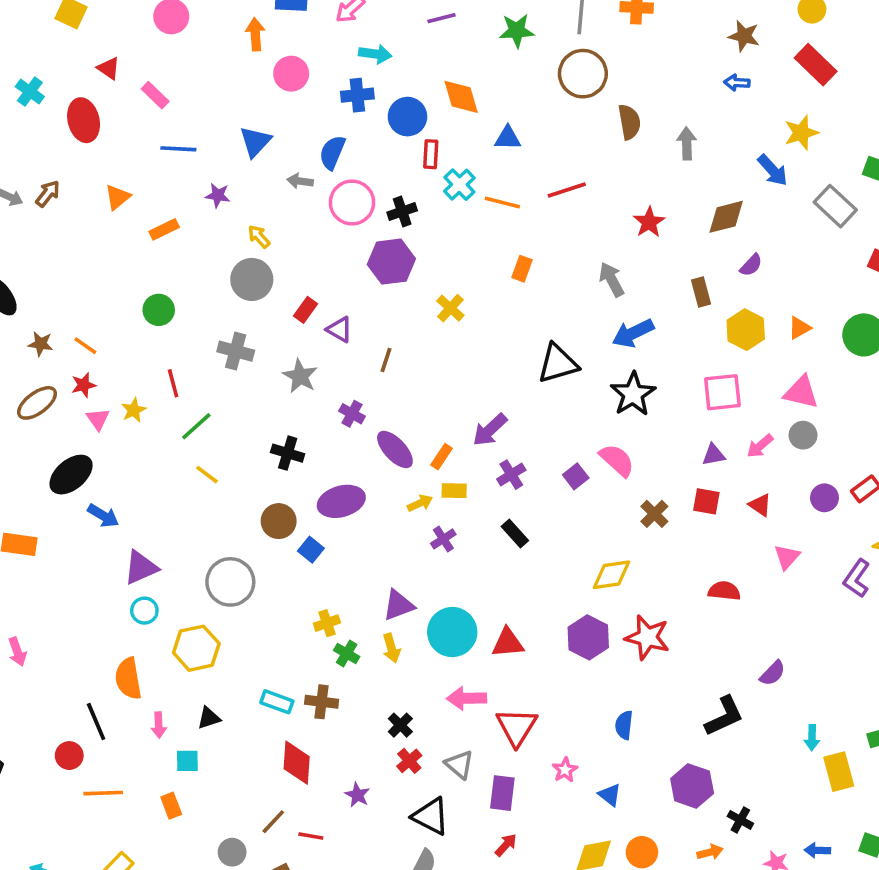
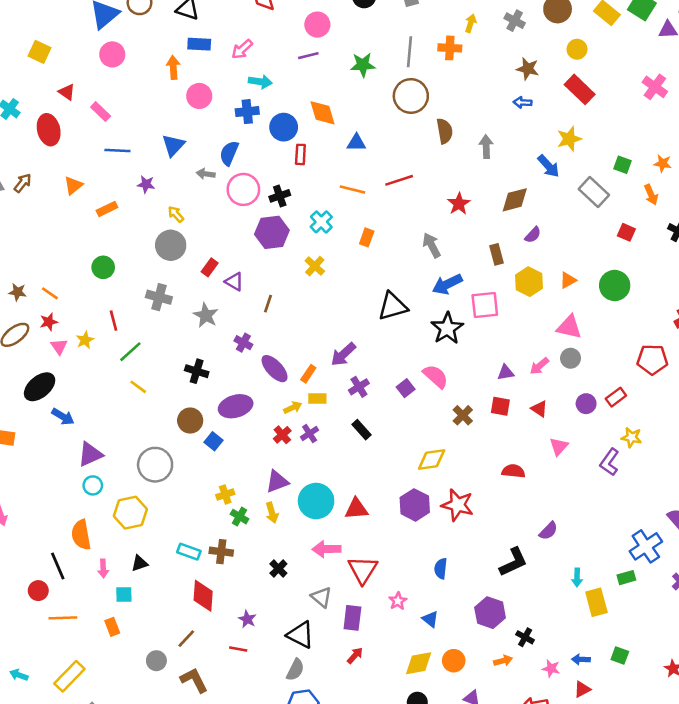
cyan cross: (459, 185) -> (321, 222), moved
pink square: (722, 392) -> (485, 305), moved
red cross: (409, 761) -> (282, 435), moved
red line: (311, 836) -> (238, 649), moved

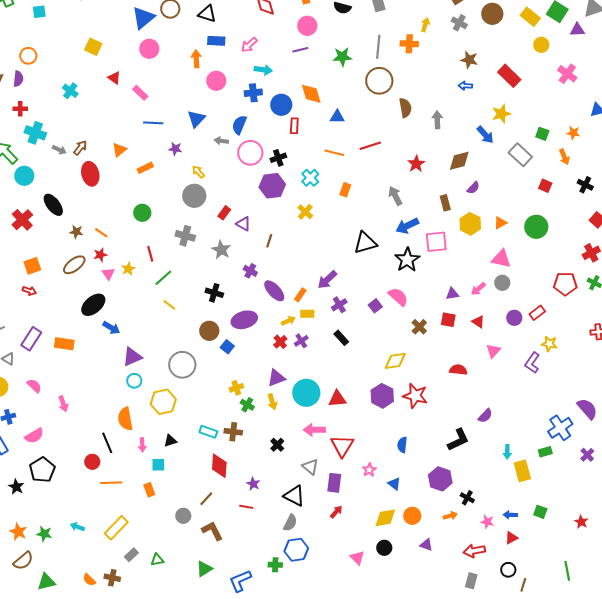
yellow circle: (577, 49) -> (541, 45), moved
red ellipse: (49, 130) -> (90, 174), moved

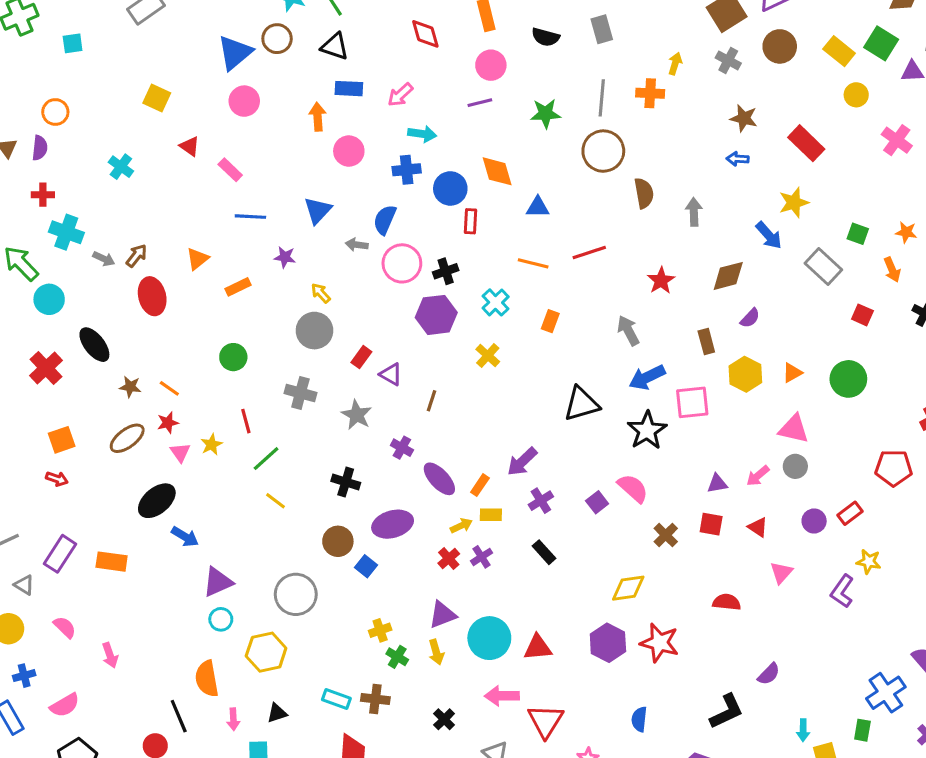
green rectangle: (545, 452) -> (862, 730), turned -64

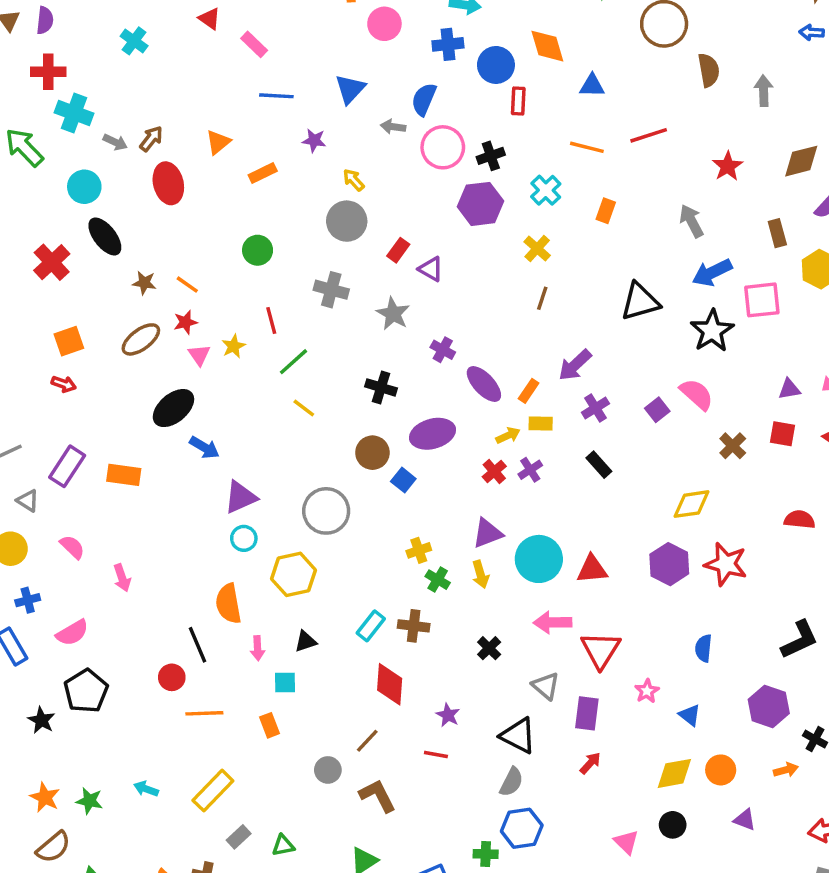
red cross: (43, 195) -> (48, 72), size x1.4
cyan circle: (49, 299) -> (84, 187), moved
brown line: (432, 401) -> (542, 298), moved
cyan rectangle: (336, 699) -> (371, 626), turned -72

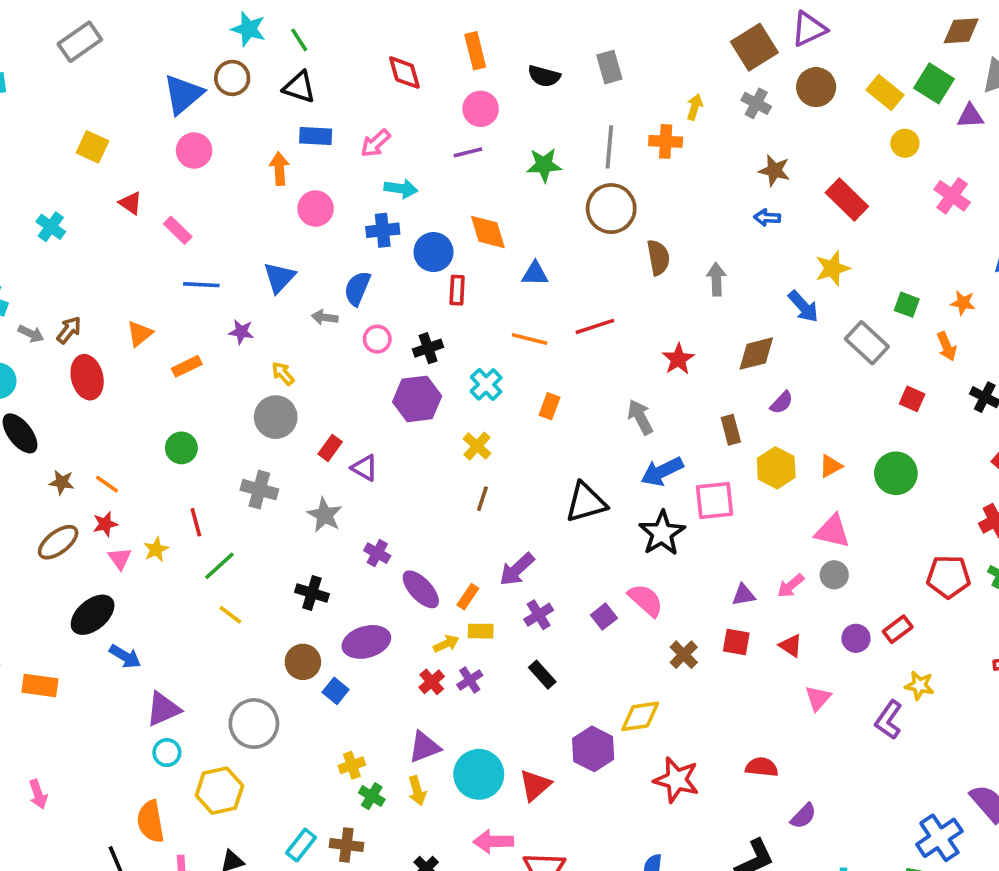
pink circle: (443, 147) -> (377, 339), size x0.6
red semicircle: (800, 520) -> (762, 767), moved
purple hexagon: (669, 564) -> (593, 749), moved
red triangle: (592, 569) -> (535, 785), turned -36

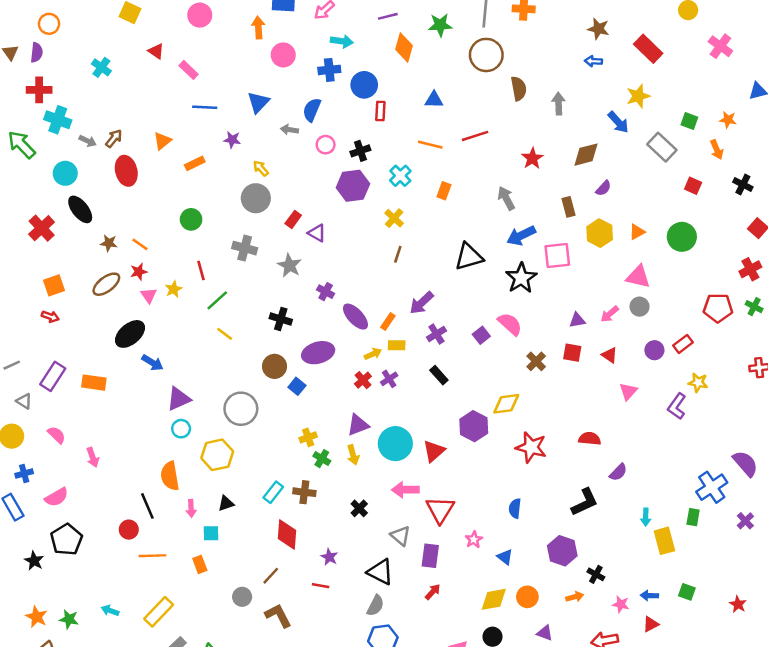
orange diamond: (488, 232) -> (404, 47), moved, turned 32

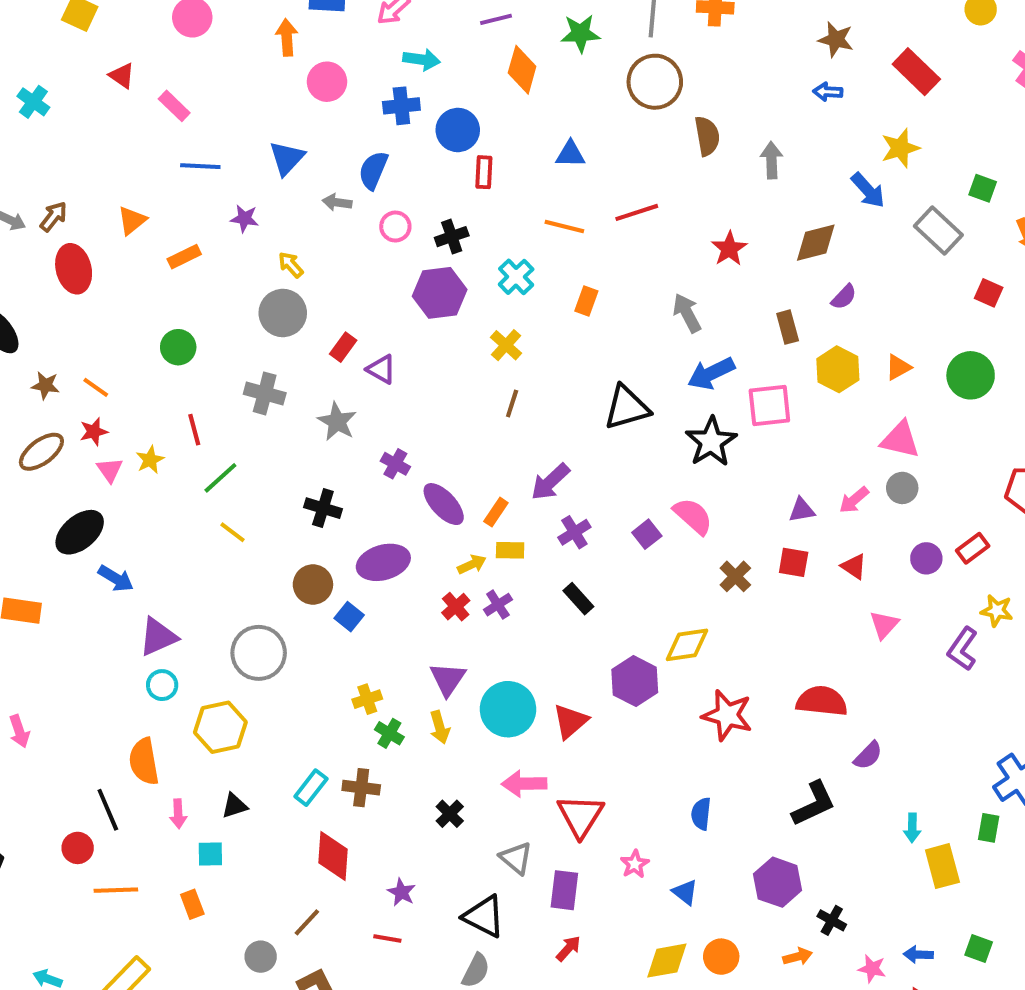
purple triangle: (358, 425) -> (448, 679), turned -35
red semicircle: (590, 439) -> (822, 701), size x1.4

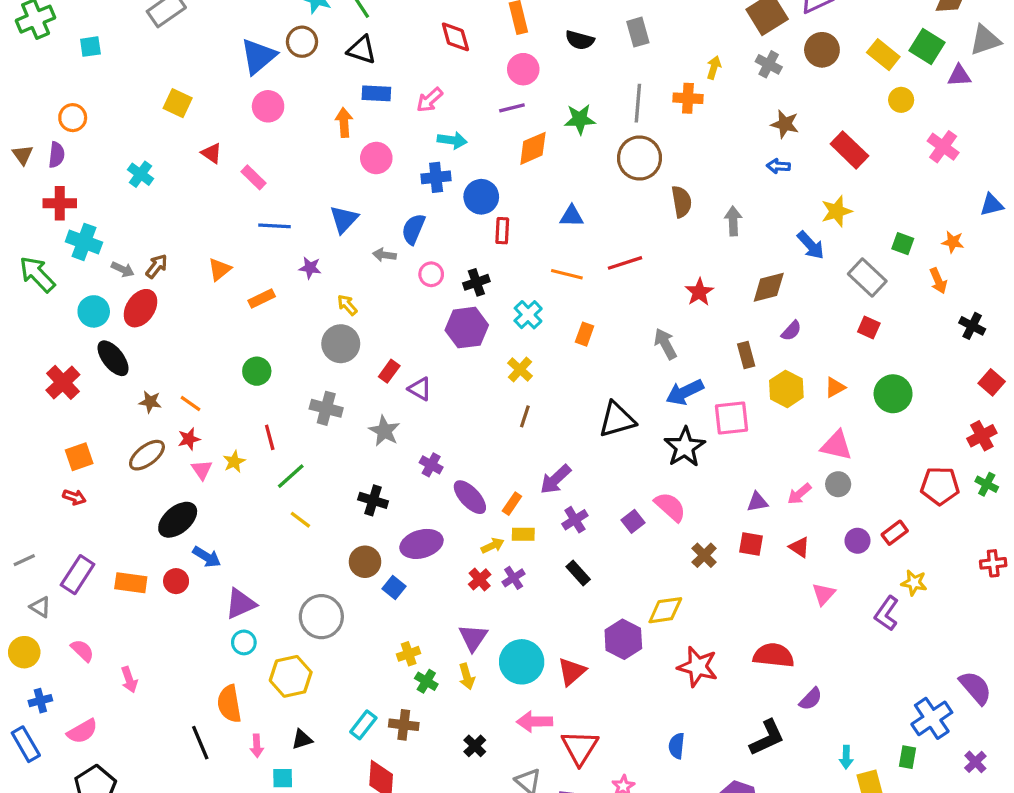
orange diamond: (522, 70) -> (533, 148), turned 51
red ellipse: (74, 269) -> (140, 308), moved, turned 48
red square: (989, 293) -> (869, 328), moved
red circle: (78, 848) -> (176, 581), moved

